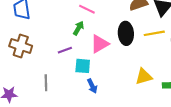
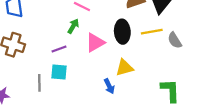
cyan square: (83, 66) -> (59, 72), moved
yellow triangle: (144, 77) -> (124, 68), moved
blue arrow: (92, 86) -> (109, 86), moved

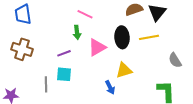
green arrow: (73, 26) -> (77, 32), turned 144
gray semicircle: (175, 40) -> (175, 60), moved

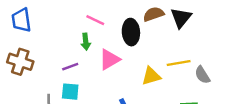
black ellipse: (122, 37) -> (131, 32), moved
yellow line: (149, 37) -> (179, 63), moved
yellow triangle: (124, 70) -> (151, 76), moved

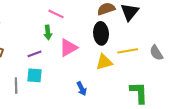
black ellipse: (131, 32) -> (101, 33), moved
gray semicircle: (202, 75) -> (156, 53), moved

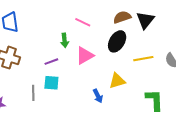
pink line: (56, 14) -> (83, 22), moved
black ellipse: (101, 33) -> (117, 41), turned 35
yellow triangle: (104, 62) -> (117, 81), moved

